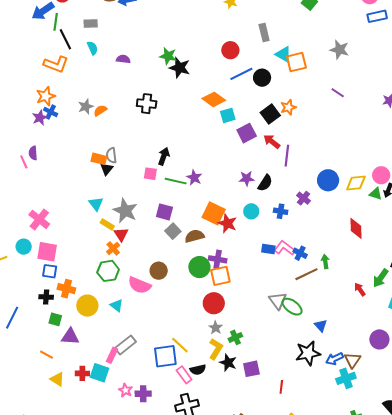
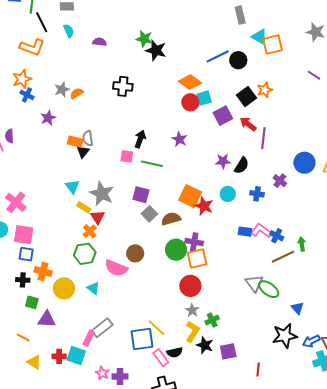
red circle: (230, 50) -> (190, 102), moved
purple star: (40, 118) -> (48, 118), moved
purple star: (194, 178) -> (179, 139), moved

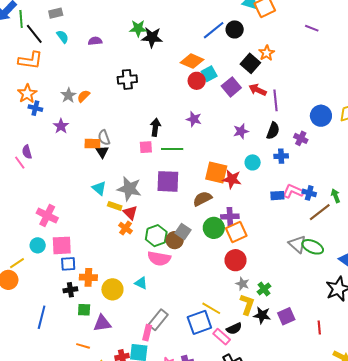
black semicircle: (242, 166) -> (273, 131), moved
purple square: (141, 195) -> (168, 181), size x1.4
gray square: (149, 214) -> (183, 231), moved
green hexagon: (85, 254) -> (156, 236), moved

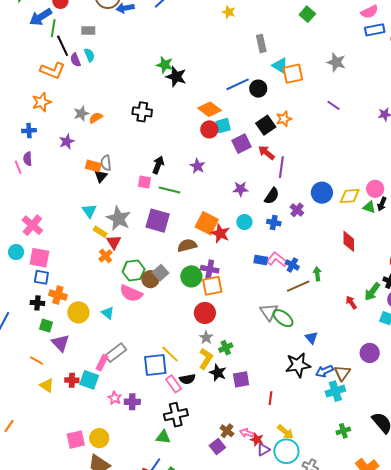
purple semicircle: (95, 41) -> (75, 60), moved, turned -120
blue cross: (35, 108) -> (29, 131), moved, turned -32
purple triangle: (102, 323) -> (60, 343), turned 42

